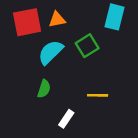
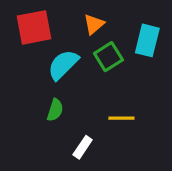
cyan rectangle: (115, 17) -> (147, 40), moved
orange triangle: (57, 20) -> (94, 24), moved, turned -30

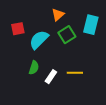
red square: (34, 27) -> (18, 29), moved, size x0.6
white rectangle: (83, 147) -> (51, 77), moved

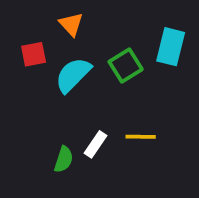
orange triangle: (58, 15) -> (71, 24), moved, turned -32
green semicircle: (34, 68) -> (64, 159), moved

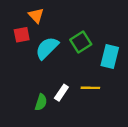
orange triangle: (71, 24) -> (36, 15), moved
cyan rectangle: (171, 47) -> (110, 56), moved

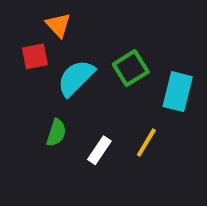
yellow line: (90, 88) -> (146, 142), turned -60
green semicircle: (41, 102) -> (56, 133), moved

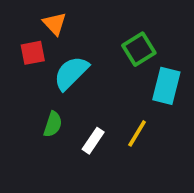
green square: (131, 68) -> (139, 49), moved

